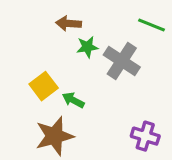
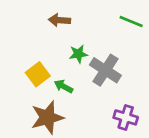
green star: (87, 47) -> (78, 54), moved
gray cross: (122, 61) -> (105, 70), moved

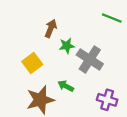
brown arrow: (59, 20) -> (51, 28), moved, turned 108
green arrow: (63, 86) -> (66, 86), moved

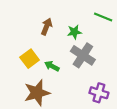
green star: (67, 46) -> (74, 32), moved
green arrow: (66, 86) -> (52, 66), moved

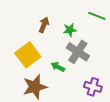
yellow square: (30, 59) -> (28, 55), size x1.4
green arrow: (52, 66) -> (58, 67), moved

